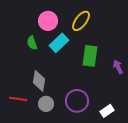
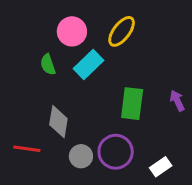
green rectangle: (90, 56) -> (132, 104), moved
gray circle: (46, 104) -> (81, 156), moved

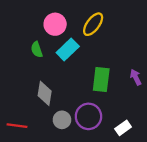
red line: (27, 149) -> (17, 126), moved

